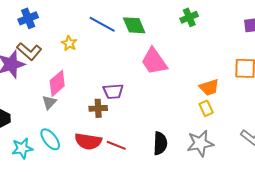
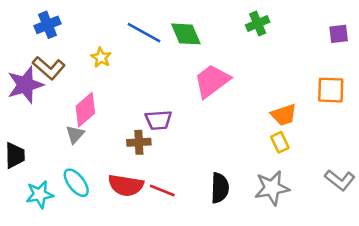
pink trapezoid: (154, 61) -> (212, 81), turned 88

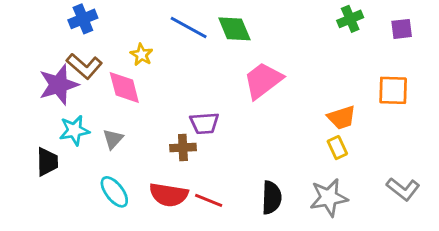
green cross: (258, 23) -> (350, 19), moved
pink diamond: (85, 110) -> (124, 88), moved, turned -64
cyan star: (40, 194) -> (74, 130), moved

